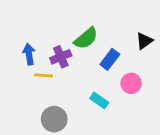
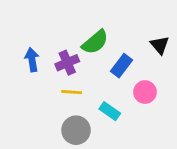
black triangle: (144, 41) -> (160, 45), turned -36
yellow line: (44, 75) -> (72, 92), moved
gray circle: (54, 119) -> (76, 130), moved

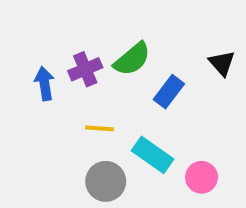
purple cross: (67, 63) -> (85, 69), moved
pink circle: (145, 92) -> (202, 177), moved
cyan rectangle: (110, 111) -> (153, 155), size x1.4

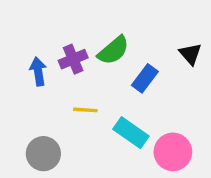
pink circle: (202, 177) -> (173, 152), size x1.4
gray circle: (106, 181) -> (43, 154), moved

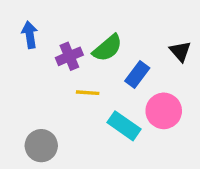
blue arrow: (38, 71) -> (30, 35), moved
yellow line: (85, 110) -> (88, 93), moved
pink circle: (173, 152) -> (164, 111), moved

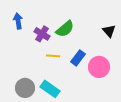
purple cross: (69, 56) -> (42, 34), turned -35
blue rectangle: (137, 74) -> (78, 58), moved
cyan rectangle: (124, 126) -> (50, 89), moved

